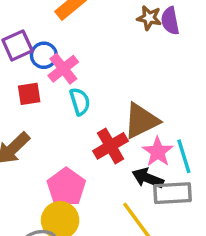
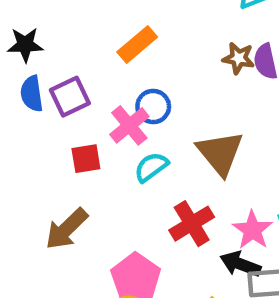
blue circle: (44, 55) -> (153, 107), moved
cyan semicircle: (80, 101) -> (151, 167), turned -108
brown triangle: (141, 121) -> (220, 153), moved, turned -42

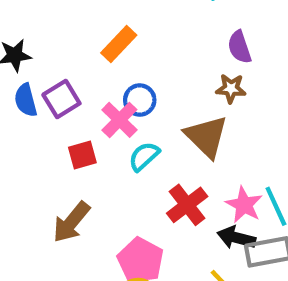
brown star: (238, 58) -> (231, 88), moved

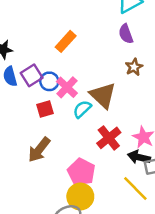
purple semicircle: (240, 47) -> (126, 34), moved
brown star: (231, 88) -> (134, 67), turned -30
blue circle: (140, 100) -> (49, 81), moved
brown triangle: (206, 136) -> (103, 95), moved

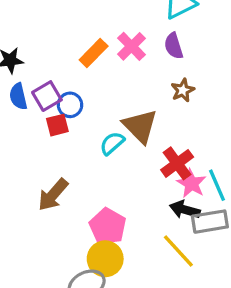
pink cross: (67, 87) -> (132, 46), moved
red square: (45, 109) -> (57, 125), moved
red cross: (109, 138) -> (177, 163), moved

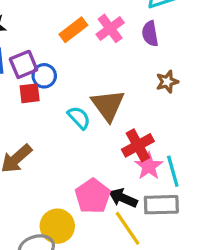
brown star: (183, 90) -> (167, 82), moved
cyan semicircle: (112, 143) -> (79, 118), turned 80
black arrow: (185, 210) -> (123, 198), moved
pink pentagon: (108, 226) -> (93, 196), moved

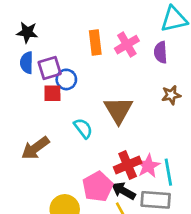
orange rectangle: (73, 30) -> (95, 42), turned -65
cyan semicircle: (79, 118) -> (83, 128), moved
red cross: (138, 145) -> (128, 165), moved

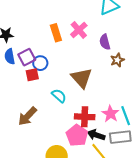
purple semicircle: (161, 52) -> (105, 42), moved
red cross: (128, 165) -> (85, 117), moved, turned 36

